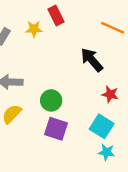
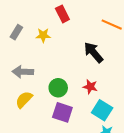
yellow star: (34, 29) -> (43, 35), moved
red star: (110, 94) -> (90, 87), moved

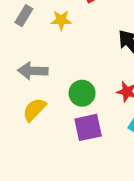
purple square: (62, 112) -> (88, 127), turned -30

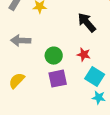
yellow semicircle: (34, 110) -> (17, 81), moved

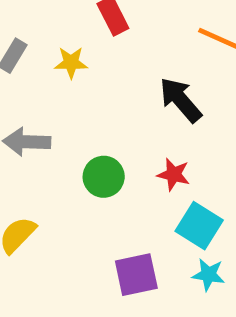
purple square: (58, 79) -> (136, 275), moved

